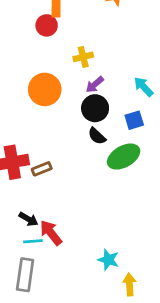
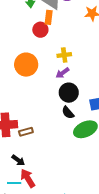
purple arrow: (95, 85) -> (63, 73), moved
orange circle: (45, 89) -> (26, 65), moved
black arrow: (28, 219) -> (18, 160), moved

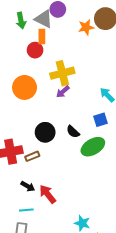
yellow cross: (64, 55) -> (62, 73), size x1.6
black circle: (69, 93) -> (45, 132), moved
red arrow: (28, 178) -> (48, 194), moved

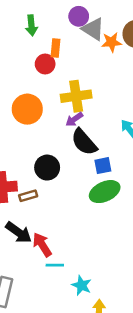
gray triangle: (44, 19) -> (93, 29), moved
blue square: (100, 120) -> (103, 166), moved
black semicircle: (73, 132) -> (84, 142), moved, size x1.6
black arrow: (28, 186) -> (19, 232), size x1.5
cyan line: (26, 210) -> (55, 265), moved

